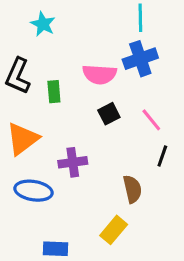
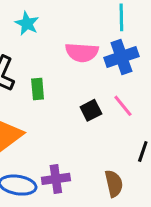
pink semicircle: (99, 74) -> (82, 52), moved
pink line: (151, 120) -> (123, 106), moved
purple cross: (73, 162) -> (56, 179), moved

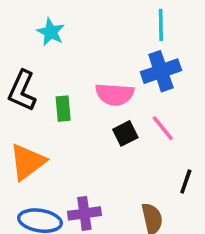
pink semicircle: (82, 52) -> (115, 94), moved

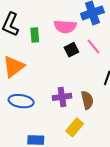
purple cross: (84, 213) -> (62, 97), moved

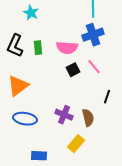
green rectangle: (35, 35) -> (38, 48), moved
purple cross: (62, 97) -> (64, 115), turned 30

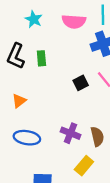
pink semicircle: (67, 48) -> (74, 21), moved
orange triangle: (18, 86) -> (19, 101), size x0.6

